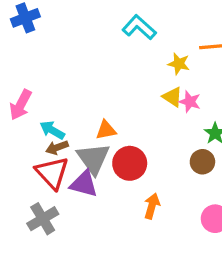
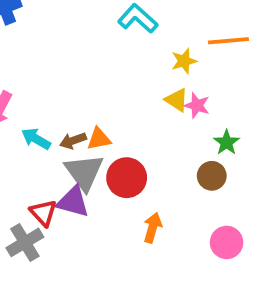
yellow star: (179, 64) -> (184, 61), turned -30
brown arrow: (57, 148) -> (73, 141), moved
red triangle: (52, 173) -> (43, 213), moved, size x0.7

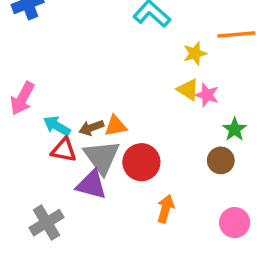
red triangle: (43, 213) -> (64, 150), moved, turned -36

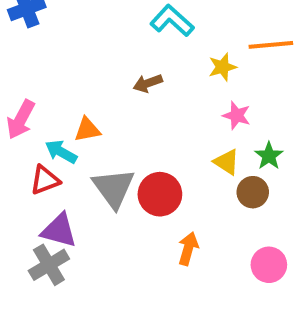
yellow triangle: (188, 90) -> (227, 162), moved
orange triangle: (116, 126) -> (87, 130), moved
brown arrow: (91, 128) -> (148, 83), moved
red triangle: (64, 150) -> (45, 180), moved, turned -32
purple triangle: (91, 185) -> (59, 230), moved

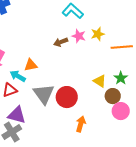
orange line: (271, 45) -> (122, 47), moved
pink star: (237, 115) -> (79, 36), moved
pink circle: (269, 265) -> (121, 111), moved

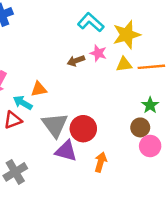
yellow star: (98, 34) -> (127, 35), moved, size x1.6
yellow triangle: (100, 81) -> (124, 64), moved, turned -40
purple triangle: (17, 115) -> (66, 151), moved

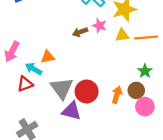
orange arrow: (101, 162) -> (117, 95), moved

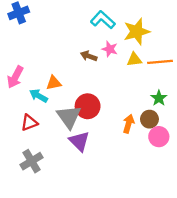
brown arrow: (80, 32) -> (89, 56), turned 40
red triangle: (25, 84) -> (29, 123), moved
red circle: (87, 91) -> (88, 106), moved
purple triangle: (71, 111) -> (79, 141), turned 30

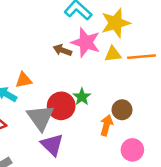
pink star: (110, 49) -> (86, 42), size x1.6
green star: (159, 98) -> (82, 97), moved
brown circle: (149, 119) -> (122, 110), moved
pink circle: (159, 137) -> (132, 150), moved

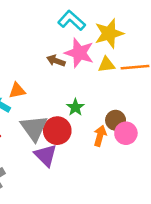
red circle: (61, 106) -> (57, 131), moved
pink circle: (132, 150) -> (126, 133), moved

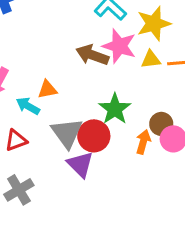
brown arrow: (56, 61) -> (92, 55), size x1.5
green star: (75, 107) -> (115, 109), size x1.5

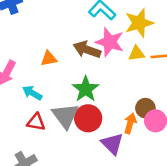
orange triangle: (47, 89) -> (49, 59), moved
green star: (115, 109) -> (86, 89), moved
red triangle: (16, 140) -> (36, 122), moved, turned 30
purple triangle: (80, 164) -> (112, 144), moved

